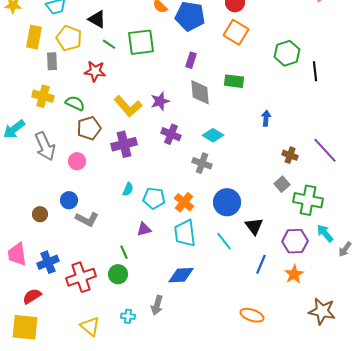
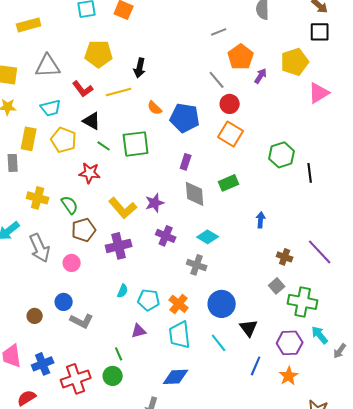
gray rectangle: (52, 61) -> (13, 163), moved
green rectangle: (234, 81) -> (229, 183), turned -30
green semicircle: (75, 103) -> (70, 205), turned 30

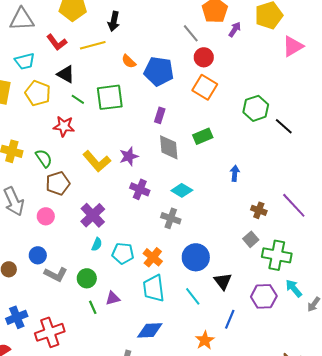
black line: (310, 173) -> (284, 126), turned -42
purple cross: (119, 246) -> (93, 215), moved, turned -30
purple triangle: (139, 331) -> (113, 298), moved
green circle: (113, 376) -> (87, 278), moved
orange star: (289, 376) -> (205, 340), moved

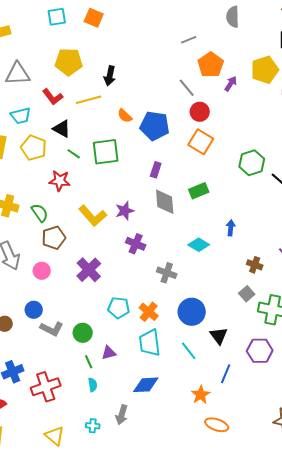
cyan diamond: (182, 190) -> (199, 245), moved
cyan semicircle: (97, 244) -> (93, 385), moved, turned -32

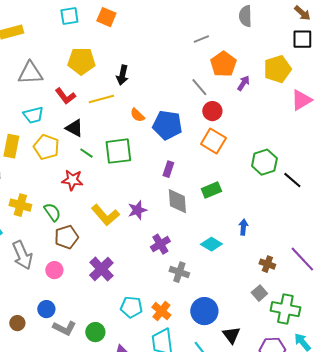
purple cross: (136, 244) -> (160, 244), moved, turned 36

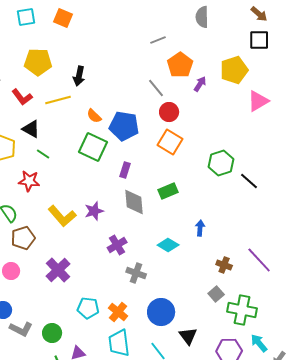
green square: (118, 151) -> (93, 147), moved, turned 32

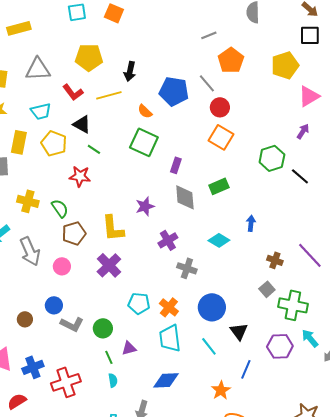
purple arrow: (200, 84) -> (303, 131), moved
blue pentagon: (124, 126) -> (174, 91), moved
yellow L-shape: (62, 216) -> (113, 228), moved, turned 36

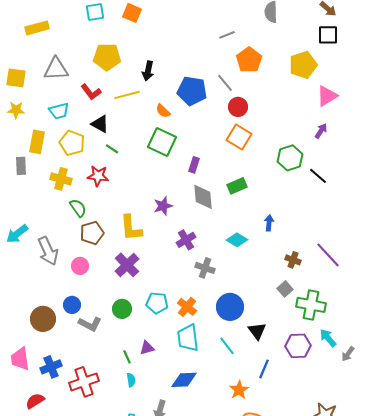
yellow cross: (28, 201) -> (61, 179), moved
brown circle: (25, 319) -> (43, 319), size x1.6
green circle: (103, 328) -> (122, 309), moved

